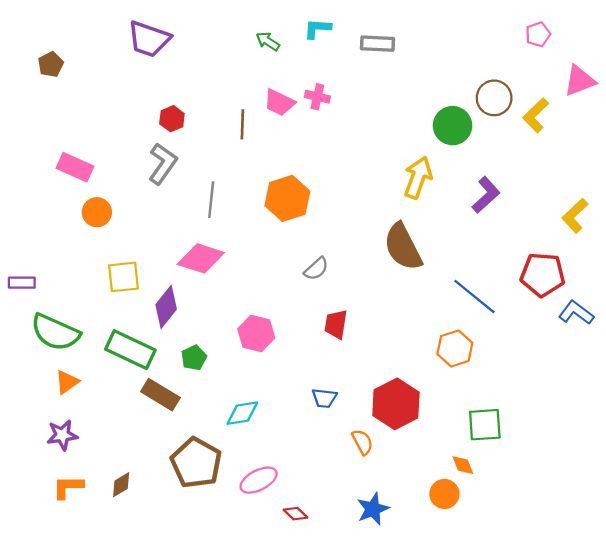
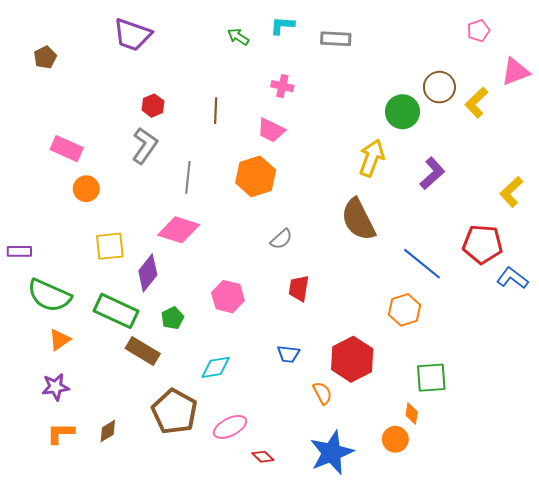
pink trapezoid: (279, 103) -> (271, 130), moved
orange diamond: (463, 465) -> (412, 414), turned 30
blue star: (373, 509) -> (332, 453), size x1.5

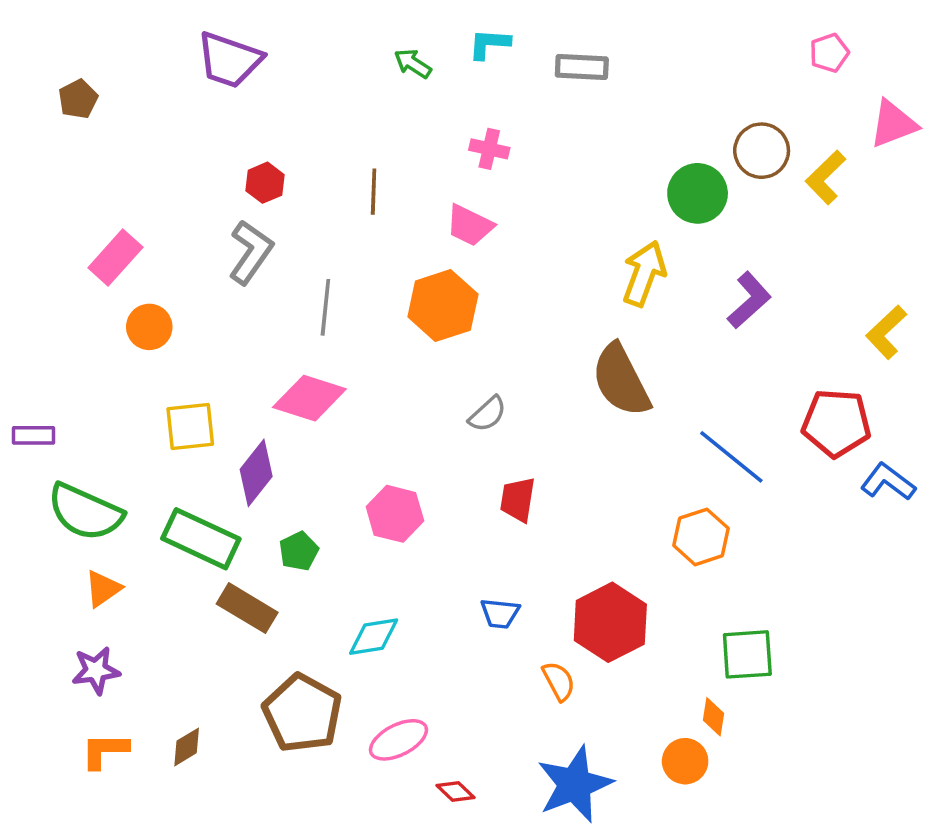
pink rectangle: (67, 149) -> (115, 257), turned -72

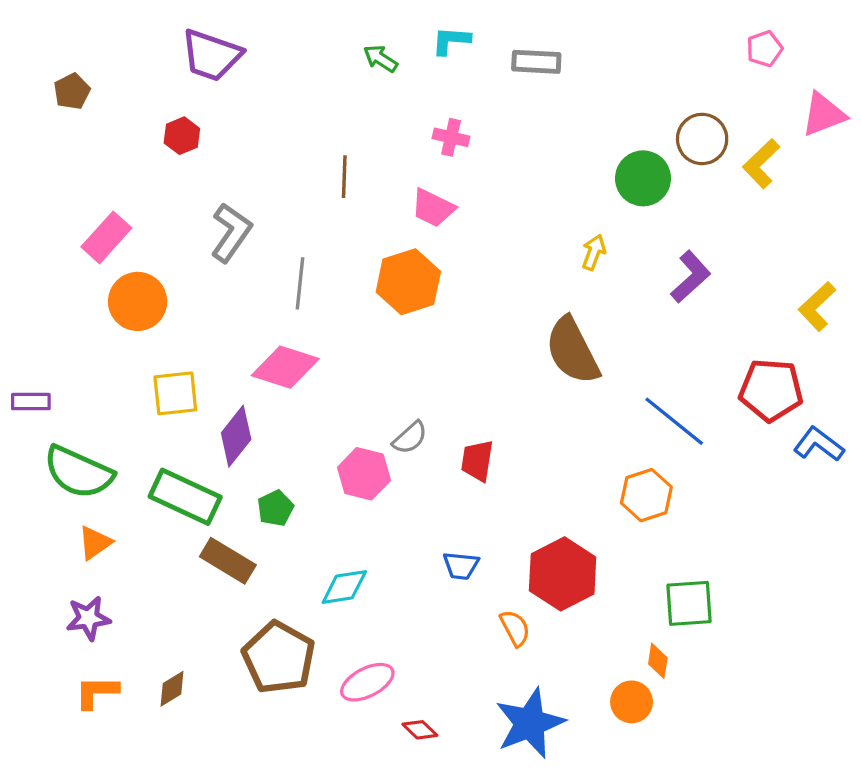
red hexagon: (265, 183) -> (182, 136), moved
yellow arrow: (644, 273) -> (594, 252), size x0.6
orange circle: (149, 327) -> (138, 301), size x1.4
gray semicircle: (487, 414) -> (410, 438), moved

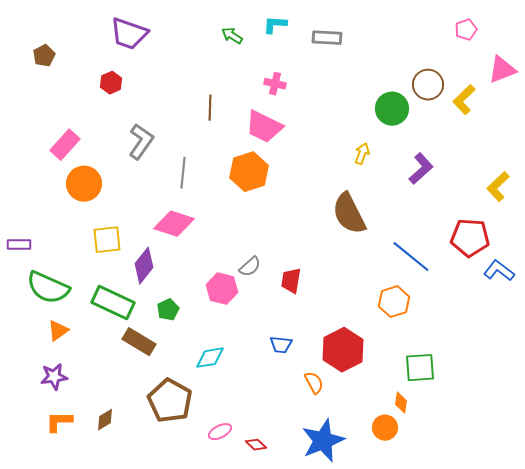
pink trapezoid: (433, 208) -> (264, 127), size x1.4
pink ellipse: (367, 682) -> (220, 432), moved, size x0.7

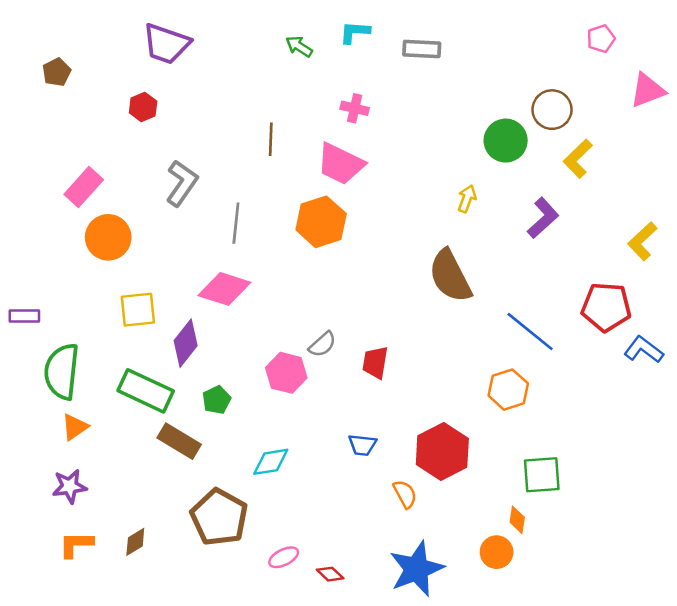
yellow L-shape: (464, 100) -> (578, 159), moved
green semicircle: (48, 288) -> (62, 371), turned 72

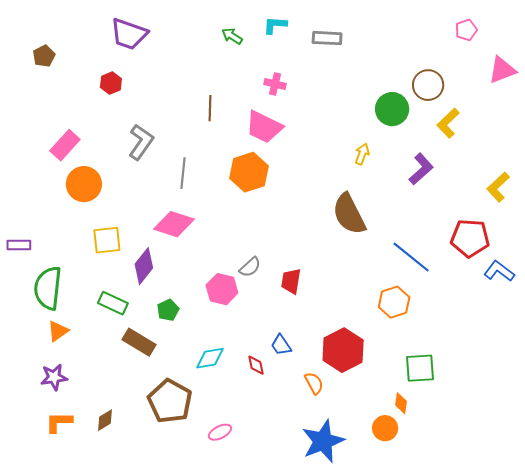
green rectangle: (146, 391) -> (113, 303), size x0.7
blue trapezoid: (362, 445) -> (281, 345), turned 50
red diamond: (330, 574) -> (256, 365), moved, turned 35

